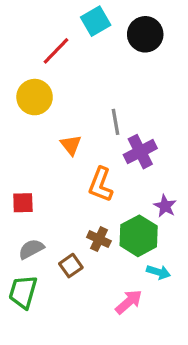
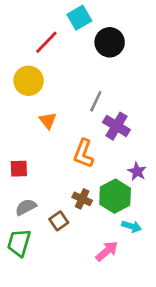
black circle: (145, 34) -> (110, 42), moved
gray line: (115, 122) -> (96, 101), turned 35
orange triangle: (71, 145) -> (48, 121), moved
purple cross: (140, 152) -> (116, 126), turned -32

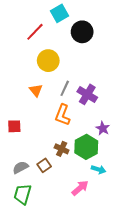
yellow circle: (29, 81) -> (48, 61), moved
gray line: (96, 101) -> (65, 88), moved
gray semicircle: (26, 207) -> (21, 167), moved
green trapezoid: (19, 243) -> (23, 194), moved

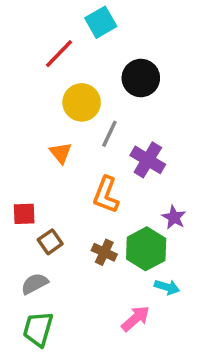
black circle: (82, 32) -> (141, 78), moved
gray line: (65, 88) -> (109, 134), moved
brown square: (44, 165) -> (50, 242), moved

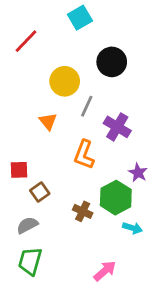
red line: (59, 54) -> (26, 41), moved
brown cross: (104, 252) -> (83, 211), moved
pink arrow: (136, 318) -> (105, 271), moved

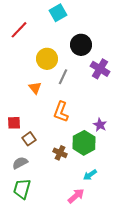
purple cross: (117, 127) -> (100, 69), moved
cyan arrow: (132, 228) -> (90, 175), moved, turned 128

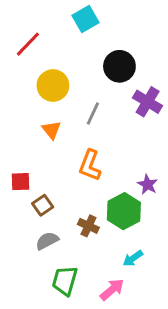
yellow circle: (47, 59) -> (53, 86), moved
gray semicircle: (20, 163) -> (47, 241), moved
green trapezoid: (22, 189) -> (65, 281), moved

